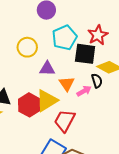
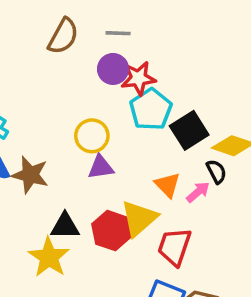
red star: (98, 35) -> (138, 78), moved, turned 30
black square: (85, 54) -> (189, 130), turned -30
purple triangle: (47, 69) -> (101, 167), moved

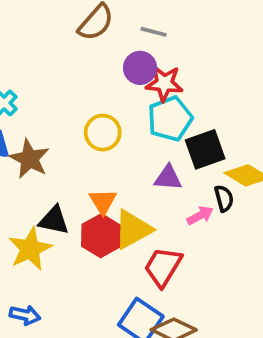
purple triangle: (101, 167) -> (168, 178), moved
orange triangle: (167, 185) -> (103, 201), moved

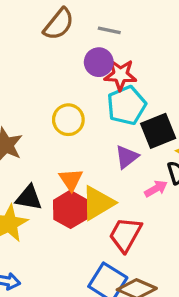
purple triangle: (168, 178) -> (127, 157), turned -40

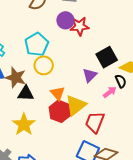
cyan pentagon: (126, 105) -> (37, 44), moved
yellow circle: (68, 120) -> (44, 65), moved
black triangle: (29, 198) -> (26, 93), moved

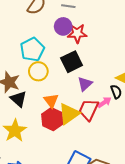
black square: (107, 57) -> (72, 62), moved
black triangle: (26, 93) -> (18, 99), turned 36
red trapezoid: (95, 122) -> (89, 110), moved

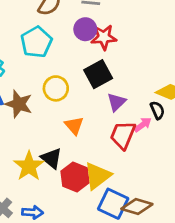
cyan pentagon: (32, 49) -> (36, 42), moved
black triangle: (18, 99) -> (51, 158), moved
yellow triangle: (69, 114) -> (97, 176), moved
red hexagon: (52, 119) -> (75, 177), moved

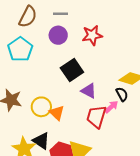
red star: (104, 37) -> (92, 35), moved
yellow circle: (56, 88) -> (41, 107), moved
purple triangle: (116, 102) -> (89, 91), turned -42

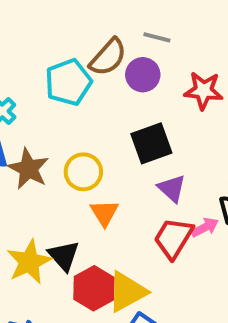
brown semicircle: (28, 17) -> (108, 57), moved
yellow circle: (41, 107) -> (83, 172), moved

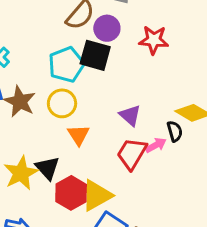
cyan pentagon: (68, 82) -> (66, 65), moved
black square: (151, 143) -> (95, 55), moved, turned 36

